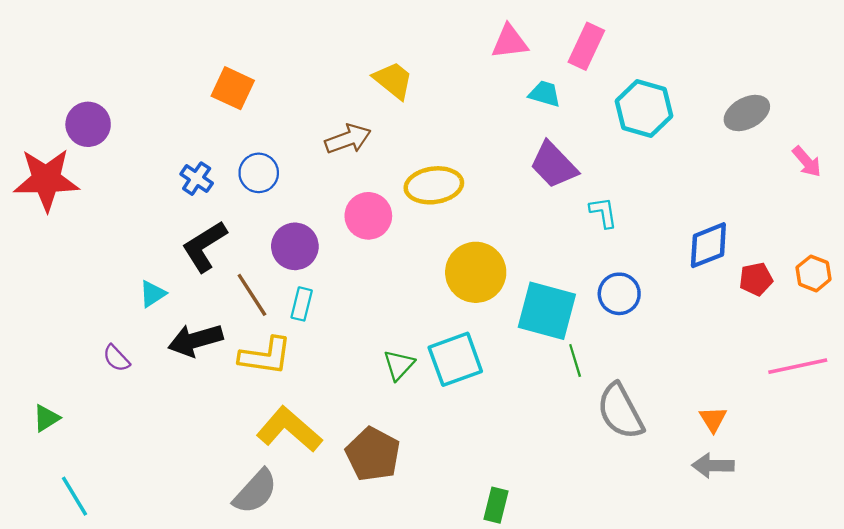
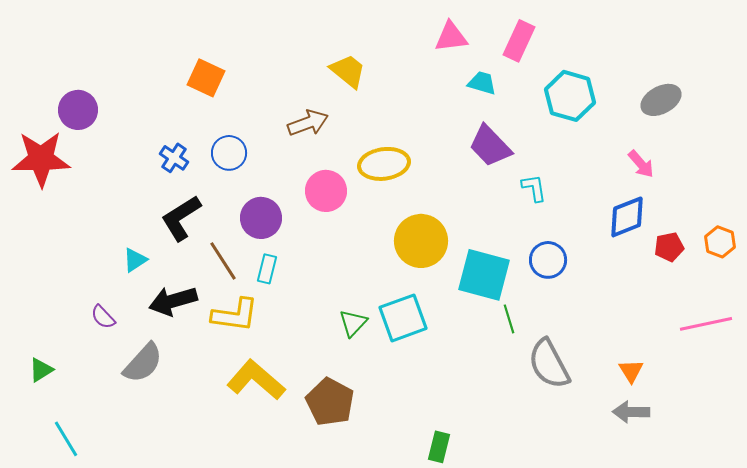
pink arrow: (807, 162) -> (641, 164), moved
gray semicircle: (255, 492) -> (143, 363), moved

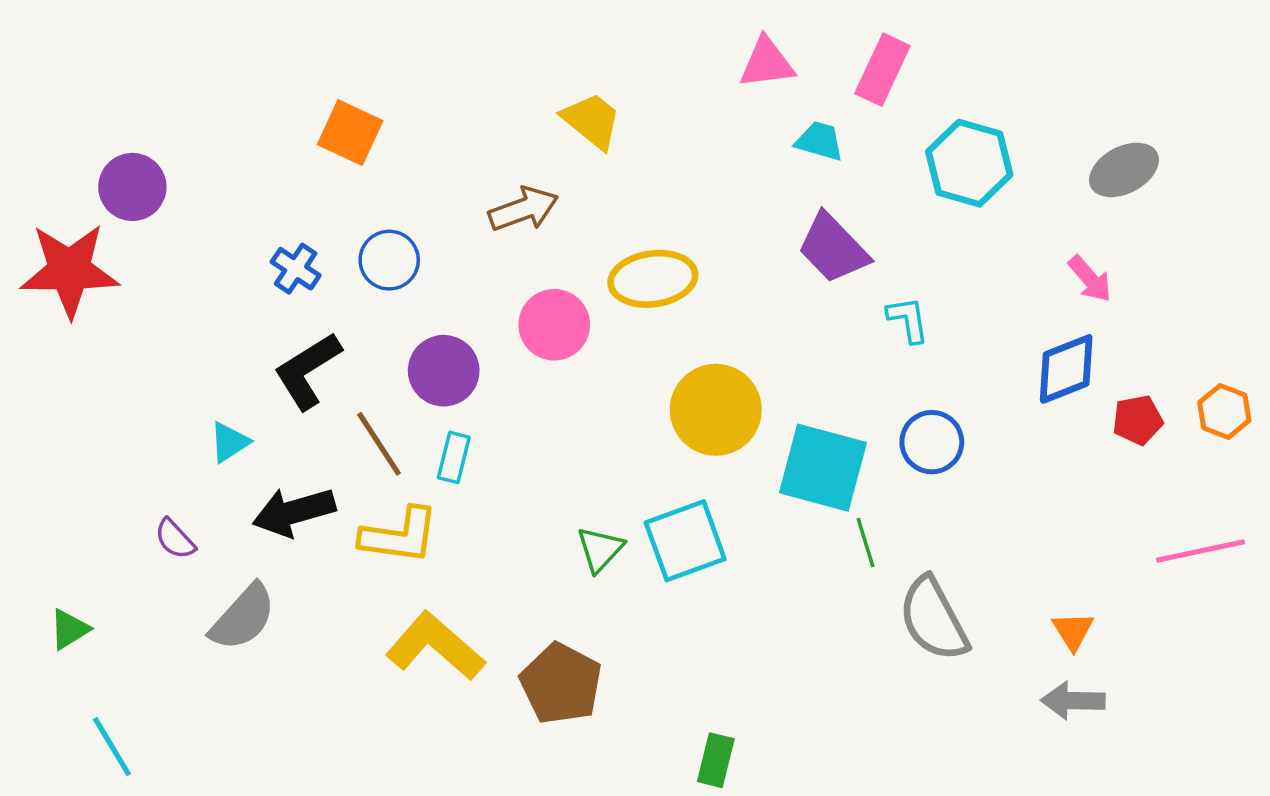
green rectangle: (439, 447) -> (716, 760), moved

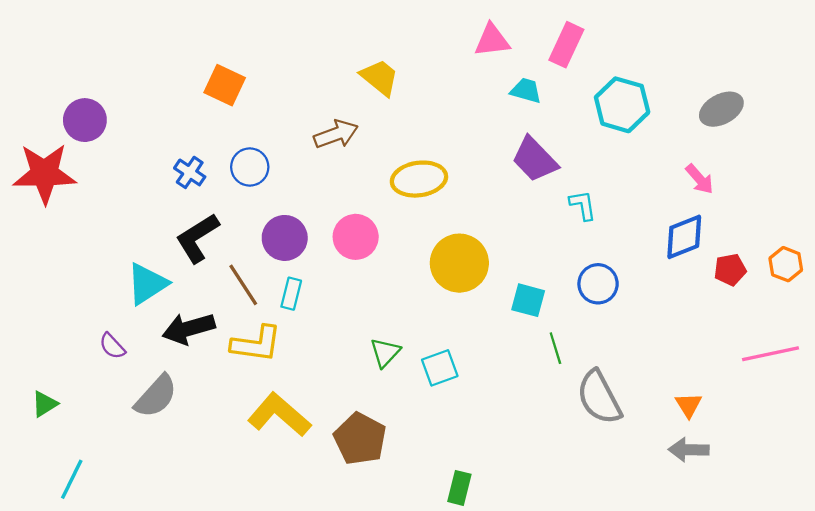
pink circle: (554, 325) -> (356, 237), moved
cyan triangle: (229, 442) -> (147, 284), size x1.6
cyan square: (823, 468) -> (528, 300), size x0.6
cyan square: (685, 541) -> (440, 368), moved, size x0.7
cyan line: (112, 747) -> (72, 479), turned 57

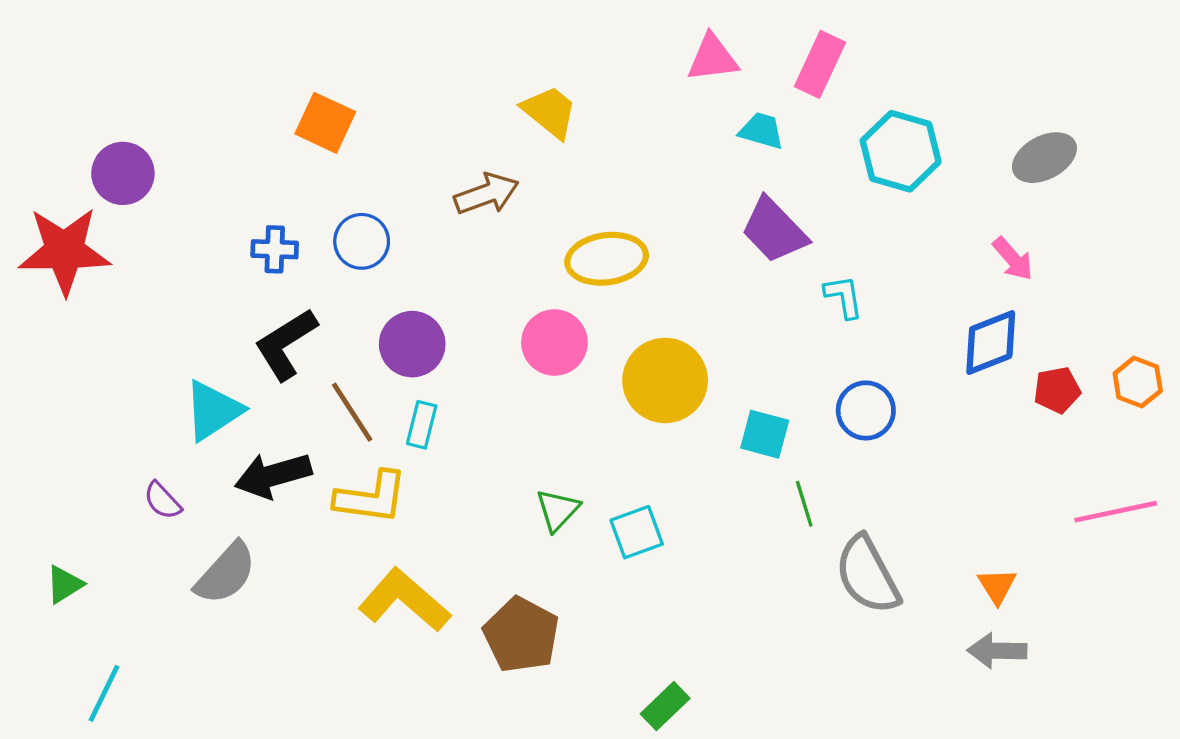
blue cross: (190, 172) -> (275, 249), turned -32
pink circle: (356, 237) -> (554, 343), moved
green rectangle: (459, 488) -> (665, 706), turned 32

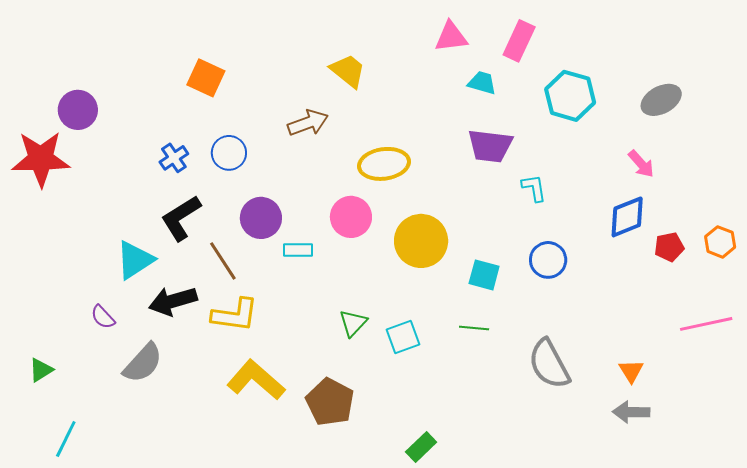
purple trapezoid: (774, 230) -> (490, 146), turned -39
blue cross: (275, 249) -> (174, 158), turned -36
cyan rectangle: (422, 425) -> (298, 250), moved, turned 76
green line: (804, 504) -> (474, 328), moved, turned -68

